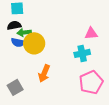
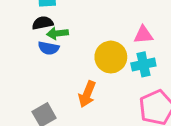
pink triangle: (91, 33) -> (143, 35), moved
yellow circle: (34, 43) -> (111, 57), moved

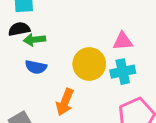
blue semicircle: (49, 48) -> (36, 67), moved

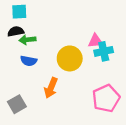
cyan cross: (123, 72) -> (104, 51), moved

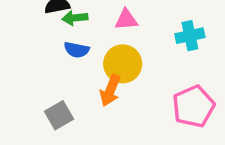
pink triangle: (95, 41) -> (126, 20), moved
yellow circle: (70, 58) -> (123, 64), moved

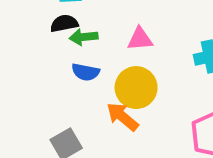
orange arrow: (110, 90) -> (122, 117), turned 108

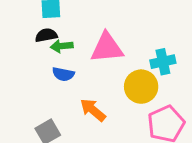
pink triangle: (140, 39) -> (107, 48), size x1.6
yellow circle: (136, 88) -> (141, 87), moved

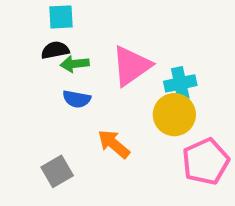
pink triangle: (107, 48) -> (131, 66), turned -30
cyan cross: (163, 62) -> (180, 83), moved

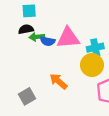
pink triangle: (131, 66) -> (68, 38), turned 30
blue semicircle: (77, 99) -> (48, 41), moved

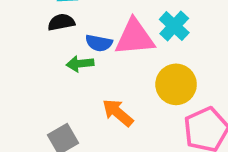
green arrow: (37, 37) -> (80, 64), moved
cyan cross: (95, 48) -> (174, 26), moved, turned -35

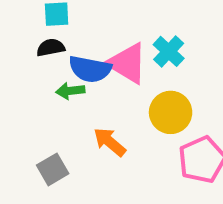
pink triangle: (135, 37) -> (127, 63), turned 36
blue semicircle: (99, 43) -> (90, 69), size x1.5

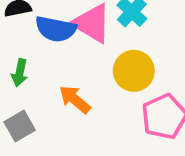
green arrow: (70, 91) -> (20, 73), moved, turned -72

